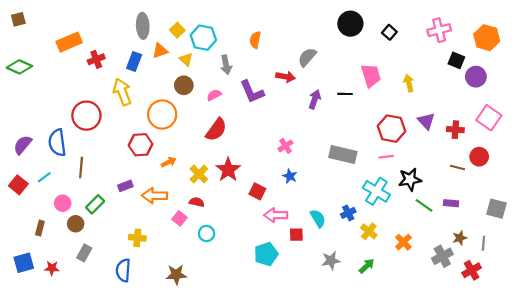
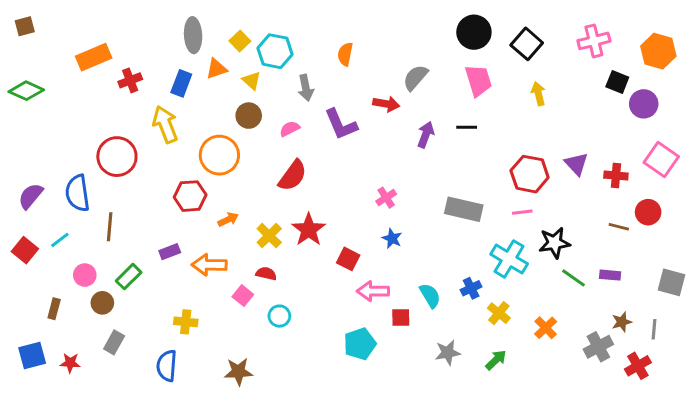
black square: (389, 32) -> (527, 44), size x1.5
pink trapezoid: (371, 76) -> (478, 80), moved
yellow arrow: (409, 83) -> (538, 94), moved

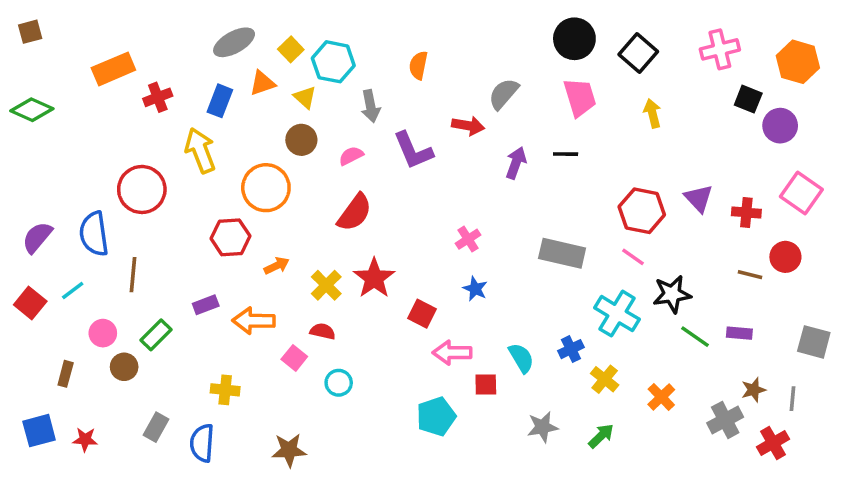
gray ellipse: (193, 35) -> (234, 42), turned 64
pink line: (522, 212) -> (633, 257), turned 42
gray rectangle: (114, 342) -> (156, 427), moved

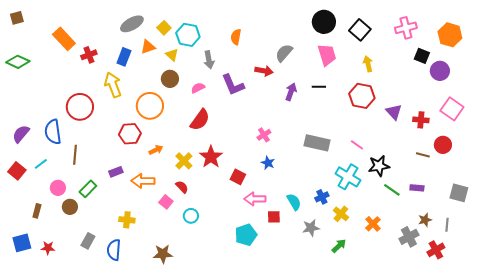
orange rectangle: (113, 69) -> (64, 39), turned 70
red hexagon: (642, 211) -> (362, 96), moved
red semicircle: (323, 331) -> (182, 187), turned 32
gray star: (543, 427) -> (311, 228), moved

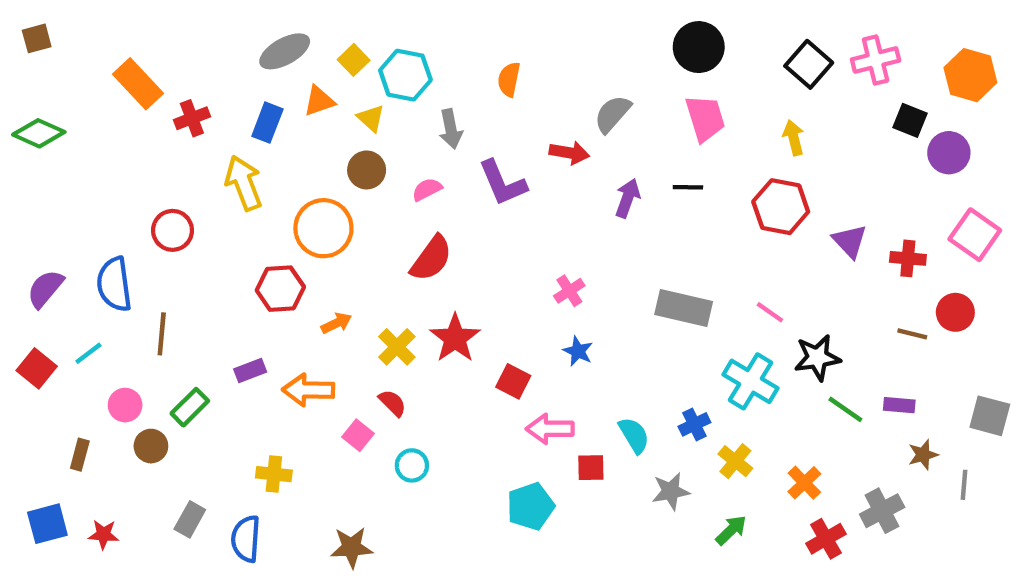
black square: (360, 30) -> (809, 64), moved
red circle: (80, 107) -> (173, 230), size x0.7
brown star: (425, 220) -> (923, 455), moved
red cross: (436, 250) -> (826, 539), moved

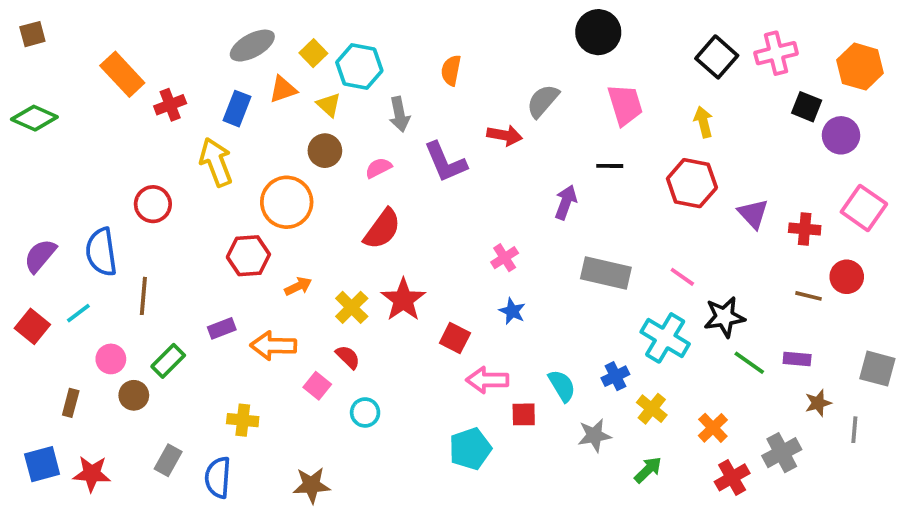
black circle: (699, 47) -> (598, 32), moved
purple arrow: (628, 198) -> (566, 202), moved
red star: (103, 534) -> (92, 474), size x1.4

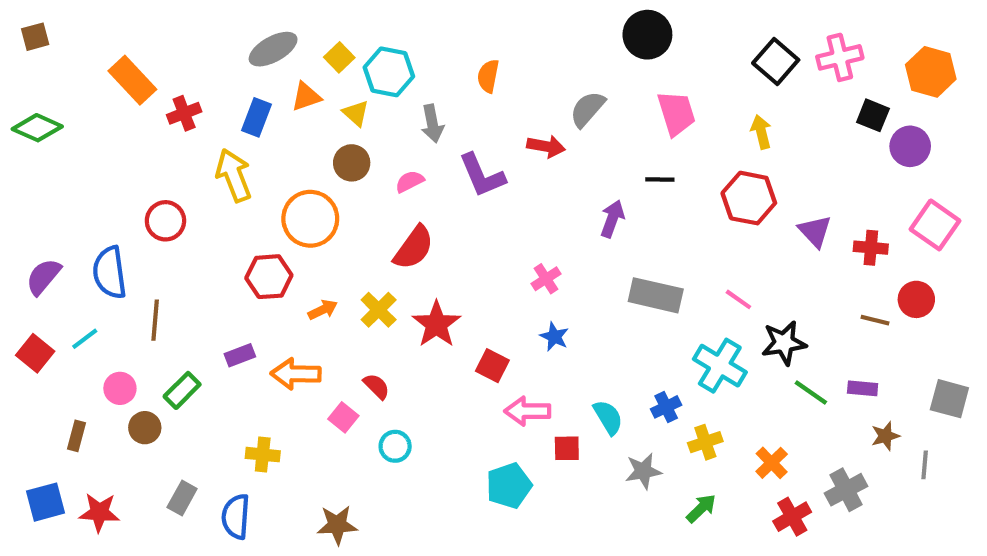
yellow cross: (352, 307) -> (379, 310), moved
yellow cross: (652, 409) -> (705, 442), turned 32

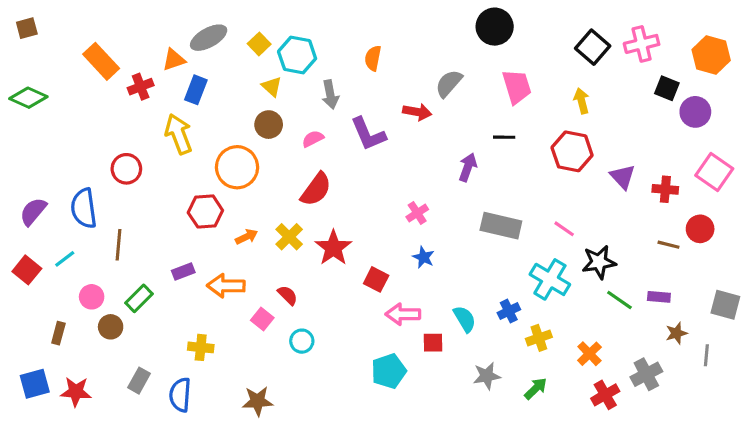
orange triangle: (306, 97) -> (174, 60), moved
gray star: (643, 471) -> (487, 376), moved

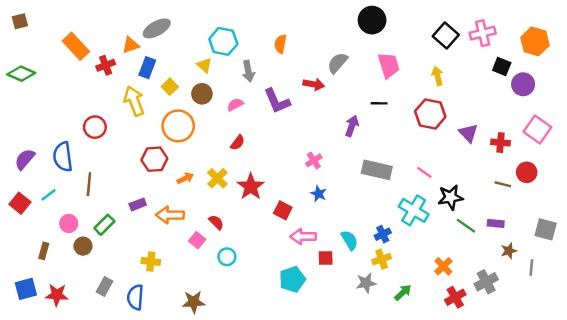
yellow square: (259, 44) -> (170, 87), moved
red semicircle: (316, 189) -> (238, 143), size x0.6
yellow cross: (539, 338) -> (382, 259), moved

